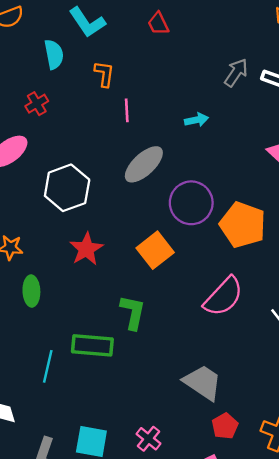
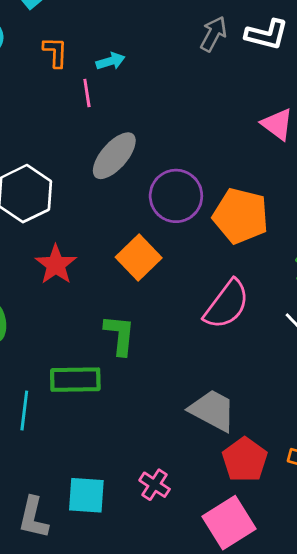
cyan arrow: (196, 120) -> (111, 61), moved
red pentagon: (225, 426) -> (245, 460), size x1.4

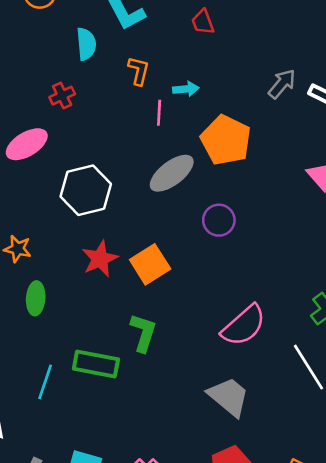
purple circle: (176, 196) -> (219, 220), size x0.7
orange pentagon: (241, 216) -> (226, 140), moved
orange square: (139, 257) -> (150, 264), moved
gray trapezoid: (213, 410) -> (229, 397), moved

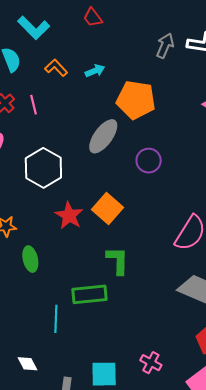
orange L-shape: (139, 71) -> (56, 68), turned -40
pink line: (159, 113) -> (34, 105), moved

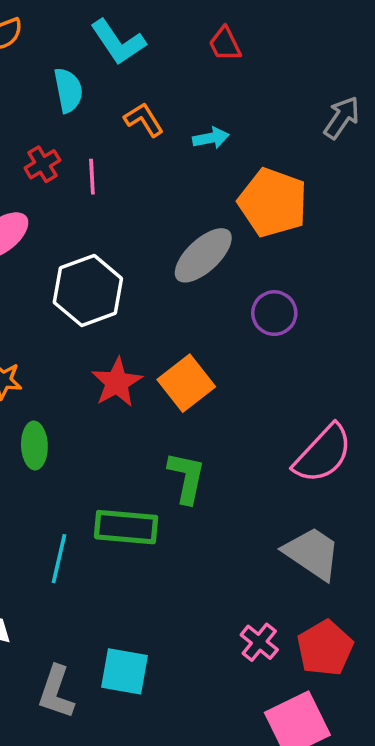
pink cross: (151, 363) -> (259, 642), moved

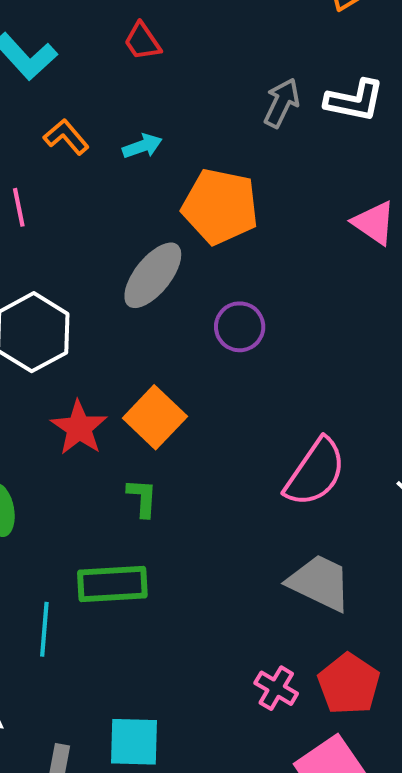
green L-shape: (187, 478) -> (142, 498), moved, size x0.7

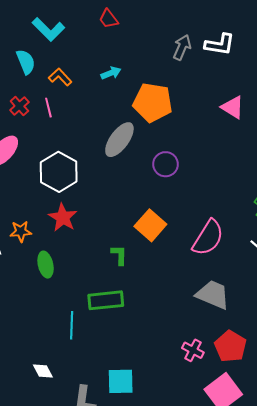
orange L-shape: (66, 137) -> (60, 77), moved
orange square: (155, 417) -> (150, 225), moved
red star: (79, 428) -> (63, 218), moved

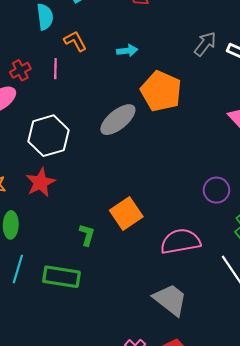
red cross: (19, 106) -> (20, 70), moved
purple circle: (166, 164) -> (216, 190), moved
pink semicircle: (208, 238) -> (180, 241), turned -147
cyan line: (72, 325) -> (18, 269), moved

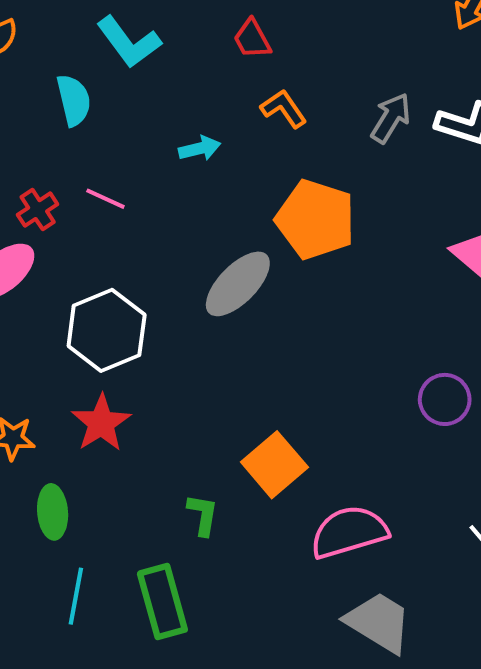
orange L-shape: (75, 41) -> (284, 109), moved
cyan arrow: (127, 51) -> (200, 148), moved
pink line: (55, 69) -> (105, 199), turned -60
pink semicircle: (180, 241) -> (349, 532), moved
green rectangle: (61, 277) -> (162, 602), turned 72

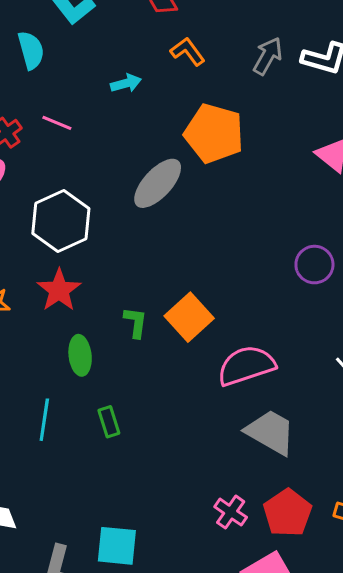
green ellipse: (53, 512) -> (80, 355), moved
green L-shape: (203, 515) -> (136, 322), moved
green rectangle: (162, 602) -> (109, 422), size x0.6

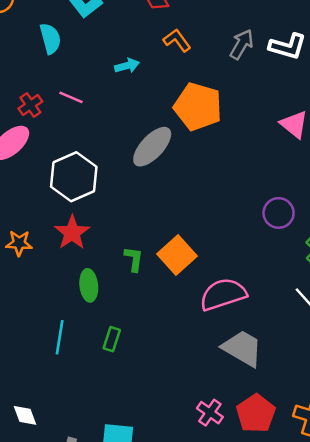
green rectangle: (109, 422) -> (112, 339), turned 35

